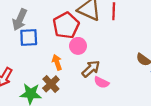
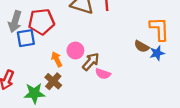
red pentagon: (66, 25) -> (41, 22), moved, turned 30
pink circle: (78, 46) -> (75, 51), moved

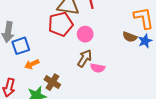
red pentagon: (41, 22) -> (61, 24), moved
pink circle: (75, 51) -> (85, 34), moved
orange arrow: (57, 59) -> (32, 64), moved, turned -80

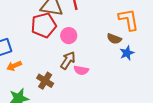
blue star: (145, 41) -> (127, 53), moved
brown cross: (52, 82) -> (45, 81), moved

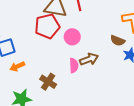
brown arrow: (68, 60) -> (89, 59), moved, turned 36
pink semicircle: (81, 70) -> (74, 66), moved, turned -104

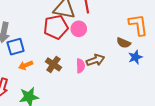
pink circle: (72, 37) -> (79, 29), moved
brown cross: (48, 82) -> (53, 64), moved

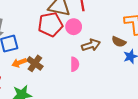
brown arrow: (95, 60) -> (91, 45), moved
brown cross: (53, 64) -> (35, 63), moved

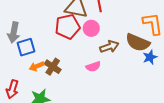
brown semicircle: (119, 42) -> (138, 42), size x1.6
pink semicircle: (75, 64) -> (93, 67), turned 72

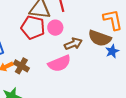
red pentagon: (68, 27) -> (33, 27), turned 30
pink semicircle: (93, 67) -> (59, 63), size x1.6

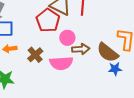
pink circle: (55, 28) -> (67, 38), moved
brown cross: (21, 66) -> (35, 55), moved

